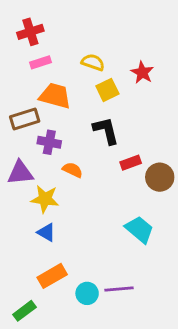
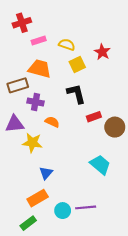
pink rectangle: (41, 62) -> (39, 40), moved
blue triangle: (46, 232) -> (46, 173), moved, turned 40
green rectangle: (25, 311) -> (28, 223), moved

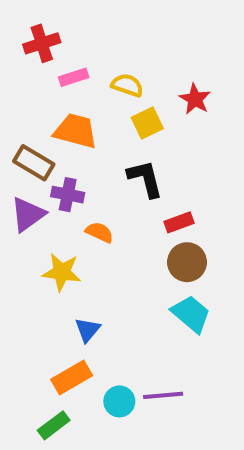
brown rectangle: (18, 85) -> (34, 163), turned 48
purple triangle: (15, 124) -> (28, 214), moved, turned -30
brown circle: (115, 127) -> (187, 262), moved

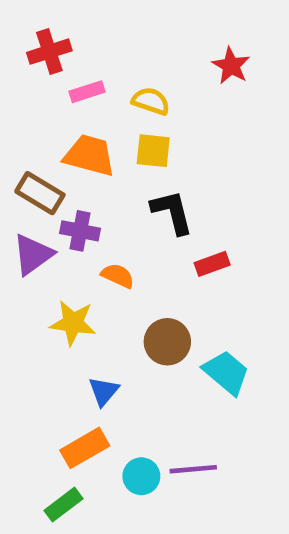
red star: (195, 99) -> (231, 66), moved
yellow square: (147, 123) -> (153, 151), moved, turned 32
brown circle: (187, 262) -> (167, 342), moved

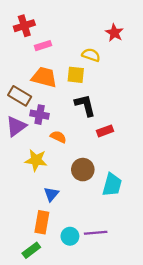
yellow semicircle: (151, 101) -> (91, 55), moved
cyan trapezoid: (226, 372) -> (112, 185), turned 65
orange rectangle: (85, 448) -> (42, 222), turned -50

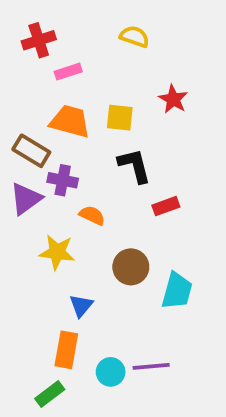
red star: (114, 33) -> (173, 99), moved
yellow semicircle: (91, 55) -> (135, 37), moved

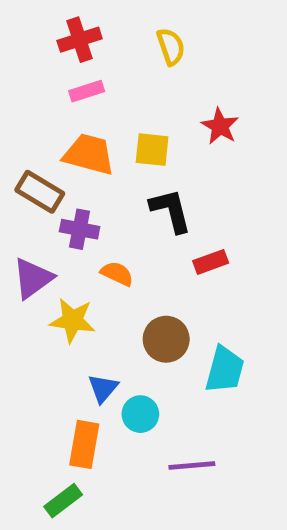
yellow semicircle: (135, 37) -> (171, 47), turned 52
red cross: (39, 40) -> (80, 40), moved
purple triangle: (26, 199) -> (33, 278), moved
cyan circle: (111, 372) -> (140, 414), moved

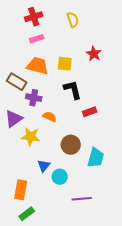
orange rectangle: (84, 444) -> (21, 190), moved

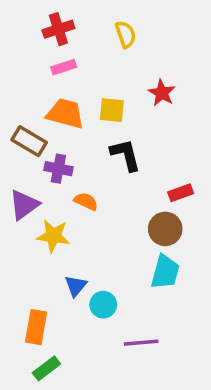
red rectangle: (90, 112) -> (181, 193), moved
brown circle: (71, 145) -> (165, 229), moved

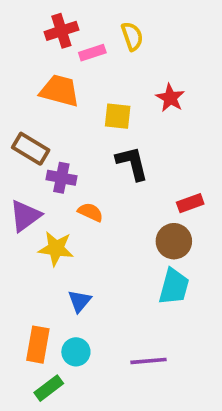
pink rectangle: (64, 67) -> (92, 53), moved
orange trapezoid: (65, 114) -> (60, 91), moved
cyan circle: (103, 305) -> (76, 352), moved

